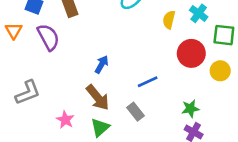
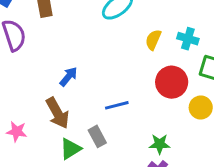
cyan cross: (199, 13) -> (188, 39), turned -30
pink star: (65, 120) -> (17, 132), turned -30
green triangle: (100, 127) -> (70, 149), moved

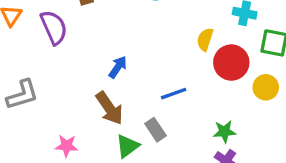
yellow semicircle: (153, 40) -> (205, 39), moved
pink star: (17, 132) -> (67, 146), moved

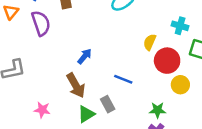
yellow circle: (266, 87) -> (180, 85), moved
blue line: (174, 94) -> (123, 79), turned 36

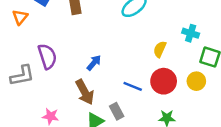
purple semicircle: (41, 23) -> (47, 56), moved
red circle: (167, 61) -> (164, 81), moved
yellow circle: (180, 85) -> (196, 81), moved

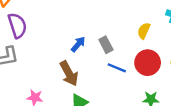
purple semicircle: (47, 56) -> (17, 25), moved
gray rectangle: (117, 111) -> (106, 45), moved

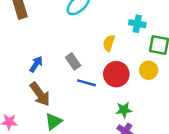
blue arrow: (78, 44) -> (36, 64), moved

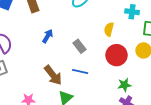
blue arrow: (36, 64) -> (48, 36), moved
blue line: (86, 83) -> (80, 72), moved

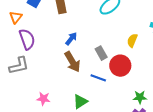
red circle: (116, 55) -> (120, 66), moved
brown arrow: (53, 75) -> (72, 62), moved

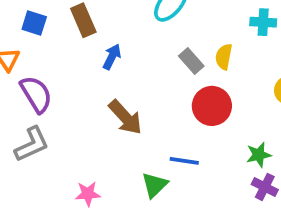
blue arrow: (71, 39) -> (112, 57), moved
gray rectangle: (101, 53) -> (191, 61), moved
blue line: (98, 78) -> (184, 161), moved

